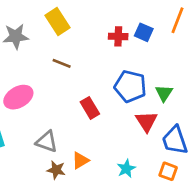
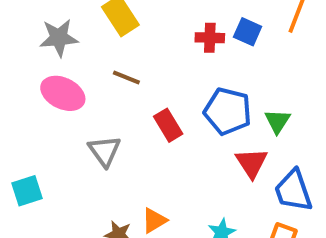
pink ellipse: (18, 97) -> (63, 93), moved, turned 56
red rectangle: (90, 108) -> (168, 125), moved
gray triangle: (47, 142) -> (105, 151), moved, turned 35

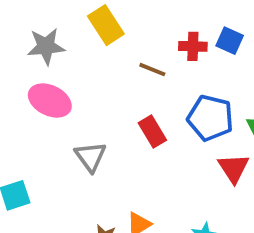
brown line: (126, 77) -> (152, 70), moved

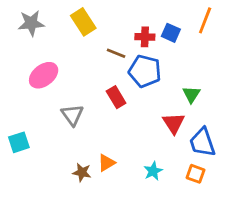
gray star: (46, 46) -> (31, 23), moved
pink ellipse: (50, 101) -> (44, 75), turned -64
blue pentagon: (210, 118) -> (145, 71), moved

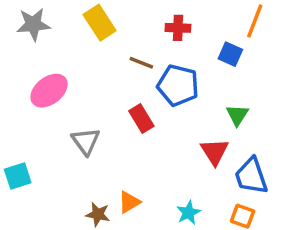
blue square: (171, 33) -> (230, 54), moved
red cross: (145, 37) -> (178, 28), moved

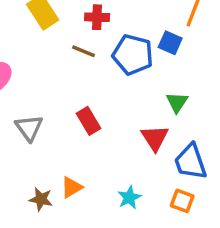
red cross: (178, 28) -> (97, 17), moved
blue pentagon: (178, 85) -> (133, 55), moved
red rectangle: (141, 119) -> (89, 121), moved

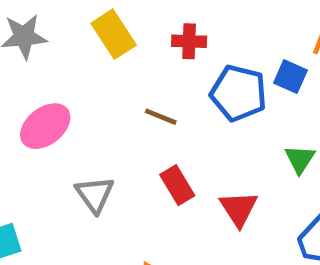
brown line: (83, 51) -> (161, 117), moved
red triangle: (155, 138) -> (239, 209), moved

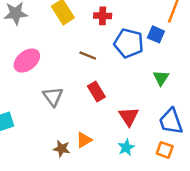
red triangle: (239, 209) -> (129, 116), moved

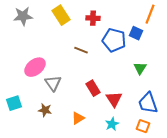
pink ellipse: (27, 61) -> (35, 67), moved
red rectangle: (96, 92) -> (93, 88), moved
brown star: (62, 149) -> (45, 110), moved

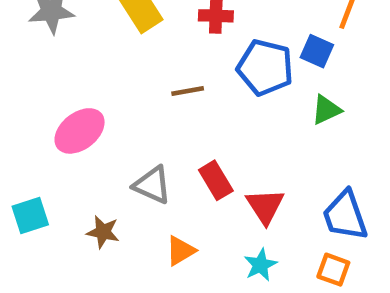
brown line: (81, 50) -> (188, 91), turned -32
green triangle: (140, 68) -> (326, 110), moved, turned 32
gray triangle: (53, 83) -> (152, 185), moved, turned -30

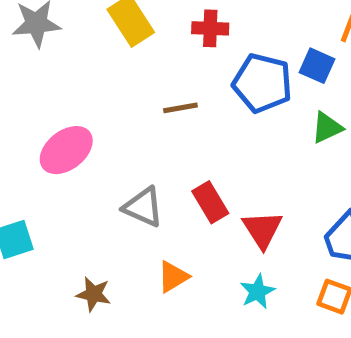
brown star: (103, 232) -> (94, 294), moved

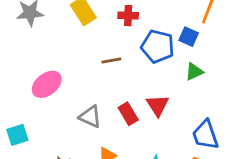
red triangle: (262, 230) -> (158, 105), moved

